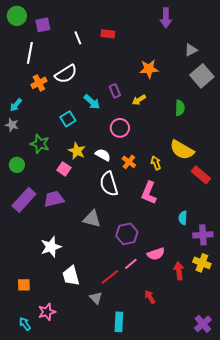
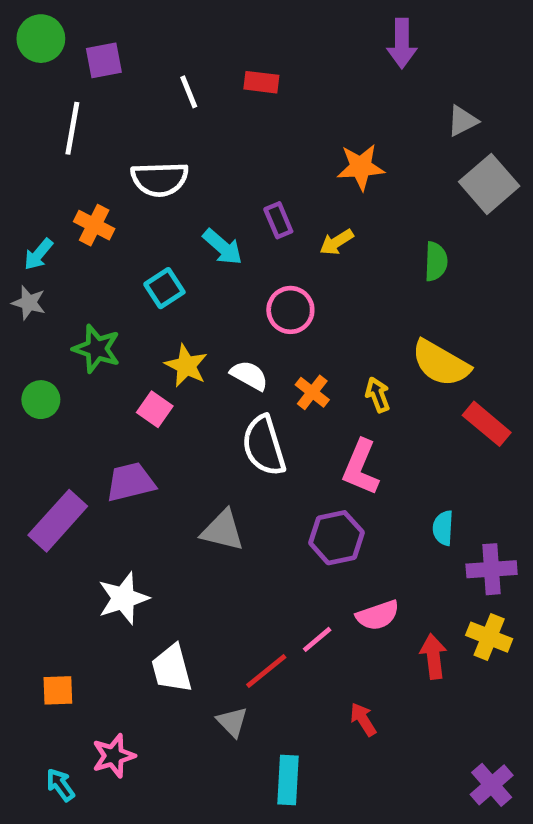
white semicircle: (66, 74) -> (160, 179), turned 30
orange cross: (39, 83) -> (94, 225), moved, turned -35
purple rectangle: (24, 200) -> (58, 521), moved
purple hexagon: (127, 234) -> (336, 538), moved

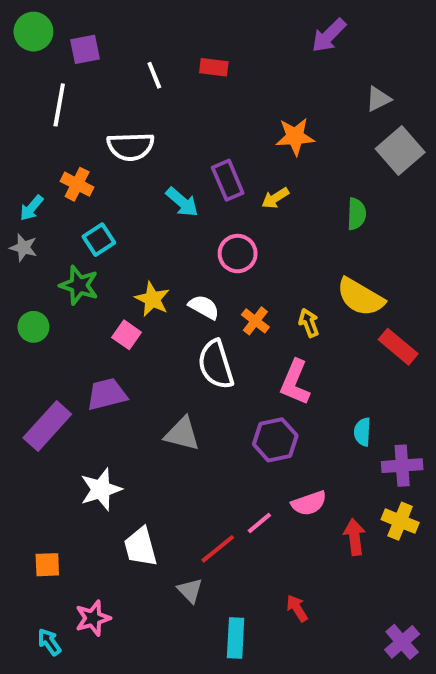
purple arrow: (402, 43) -> (329, 36), turned 45
purple rectangle: (278, 220) -> (228, 180), size x1.4
cyan square: (164, 288) -> (99, 240), moved
red arrow: (363, 719) -> (297, 608), moved

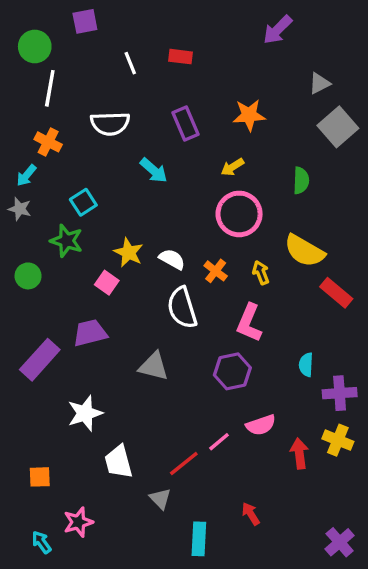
green circle: (33, 32) -> (35, 46), moved
purple square: (85, 49) -> (85, 21), moved
purple rectangle: (228, 180) -> (185, 124), moved
orange cross: (77, 184) -> (48, 142), moved
pink circle: (238, 254) -> (239, 214), moved, size x1.4

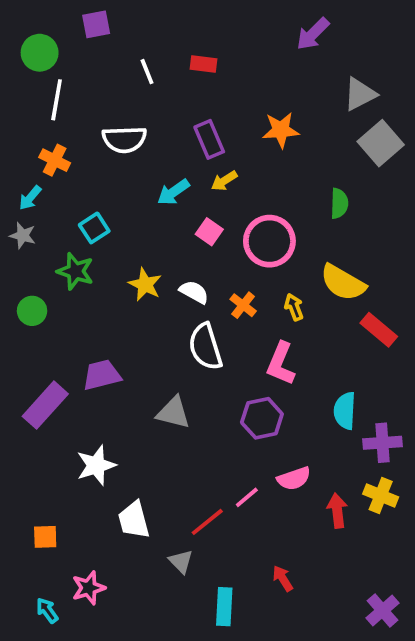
gray triangle: (319, 83) -> (360, 94), size x1.4
yellow arrow: (232, 167) -> (224, 181), moved
cyan arrow: (154, 170) -> (173, 192), turned 104
pink square: (107, 283) -> (209, 232), moved
cyan semicircle: (306, 365) -> (345, 411), size x1.4

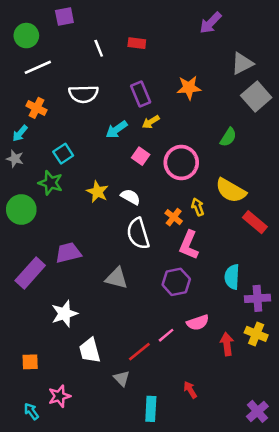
white line: (57, 100) -> (38, 67), turned 56
green semicircle: (339, 203) -> (228, 137), turned 30
orange cross: (243, 305) -> (174, 217), moved
green circle: (32, 311) -> (21, 209), size x1.5

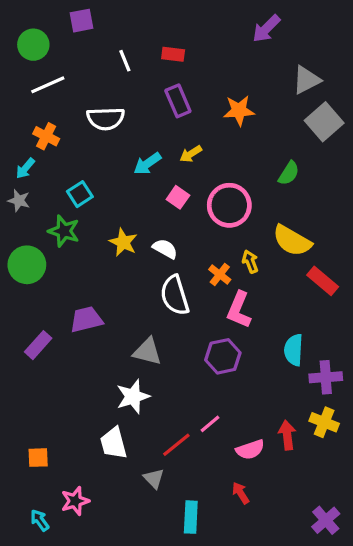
purple rectangle: (141, 94) -> (178, 101), moved
purple rectangle: (30, 273) -> (38, 345), size x0.7
white star: (64, 314) -> (133, 397), moved
pink semicircle: (198, 323) -> (250, 450), moved

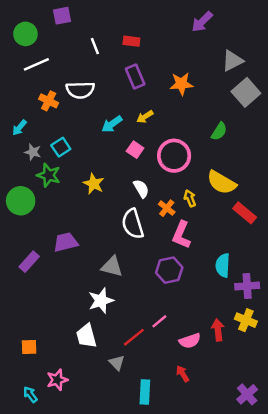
orange cross: (46, 136) -> (49, 101), moved
gray star: (19, 201) -> (33, 152), moved
white semicircle: (165, 249) -> (141, 189), moved, turned 30

